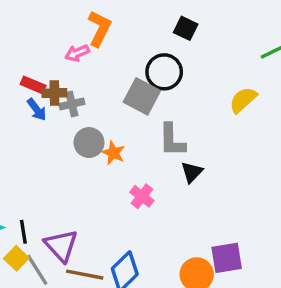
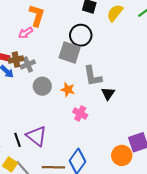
yellow semicircle: (243, 100) -> (115, 13), moved
orange star: (113, 153) -> (68, 90), moved
black line: (23, 232) -> (18, 140), moved
purple triangle: (61, 246) -> (37, 136), moved

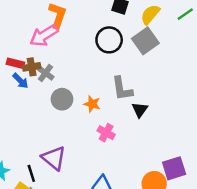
pink arrow: (26, 33) -> (44, 35), size x1.6
gray square: (70, 52) -> (145, 41), moved, turned 35
gray cross: (28, 64) -> (45, 73), turned -32
black line: (18, 140) -> (31, 173), moved

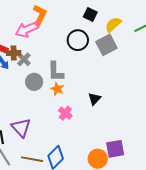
gray L-shape: (122, 89) -> (56, 72), moved

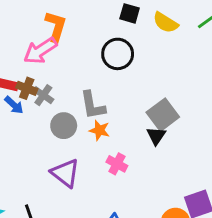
yellow semicircle: (113, 25) -> (165, 23), turned -96
gray square: (106, 45) -> (163, 115), moved
brown cross: (14, 53) -> (27, 88), turned 32
purple triangle: (21, 128) -> (65, 173), moved

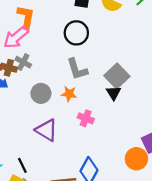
gray cross: (43, 95) -> (23, 62), moved
gray L-shape: (93, 105) -> (77, 69), moved

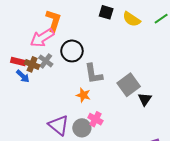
black circle: (76, 33) -> (72, 51), moved
gray circle: (41, 93) -> (82, 128), moved
black triangle: (114, 93) -> (145, 99), moved

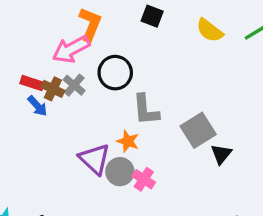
black square: (106, 12) -> (152, 16), moved
purple triangle: (59, 125) -> (95, 159), moved
gray circle: (82, 128) -> (120, 172), moved

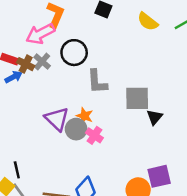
blue arrow: (37, 106) -> (13, 77), turned -77
gray square: (198, 130) -> (137, 98), turned 30
orange star: (128, 141) -> (85, 116), moved

